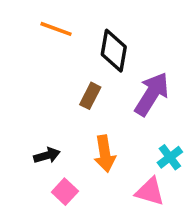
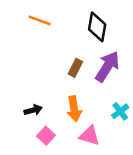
black diamond: (114, 51) -> (97, 27), moved
brown rectangle: (90, 96) -> (75, 68), moved
pink triangle: (150, 192) -> (89, 136), moved

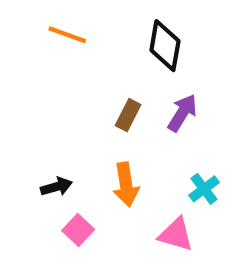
purple arrow: (107, 67) -> (182, 113), size x0.7
pink triangle: (89, 136) -> (176, 234), moved

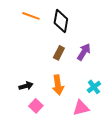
black diamond: (165, 46) -> (61, 21), moved
pink triangle: (176, 234) -> (81, 108), turned -30

